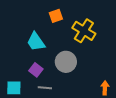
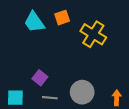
cyan trapezoid: (36, 42) -> (34, 22), moved
gray circle: (66, 62) -> (82, 92), moved

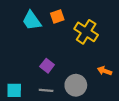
purple square: (40, 78) -> (47, 66), moved
orange arrow: (117, 98) -> (105, 71), moved, turned -72

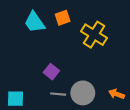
orange arrow: (105, 71) -> (116, 94), moved
gray line: (46, 90) -> (58, 94), moved

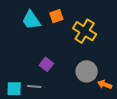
gray circle: (83, 93) -> (87, 71), moved
gray line: (58, 94) -> (34, 87), moved

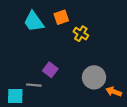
yellow cross: (85, 31) -> (81, 34), moved, size x0.6
gray line: (34, 87) -> (34, 85), moved

